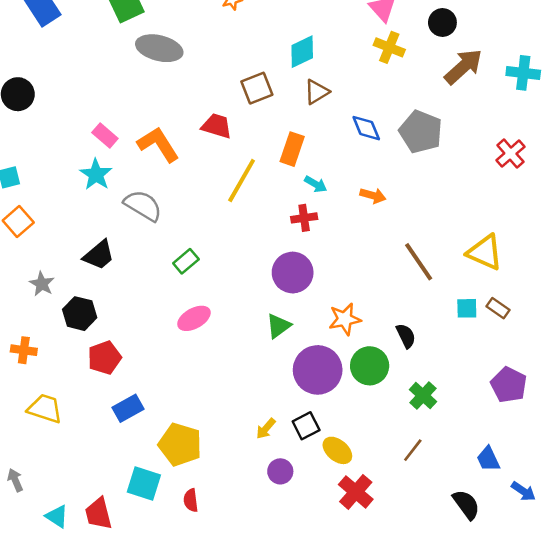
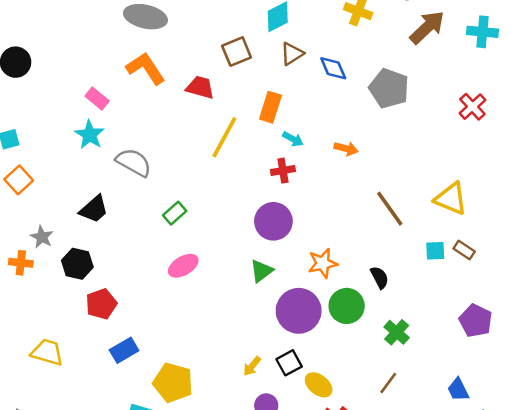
blue diamond: (366, 128) -> (333, 68), moved
orange L-shape: (158, 144) -> (146, 68), moved
orange cross: (24, 350) -> (21, 263), moved

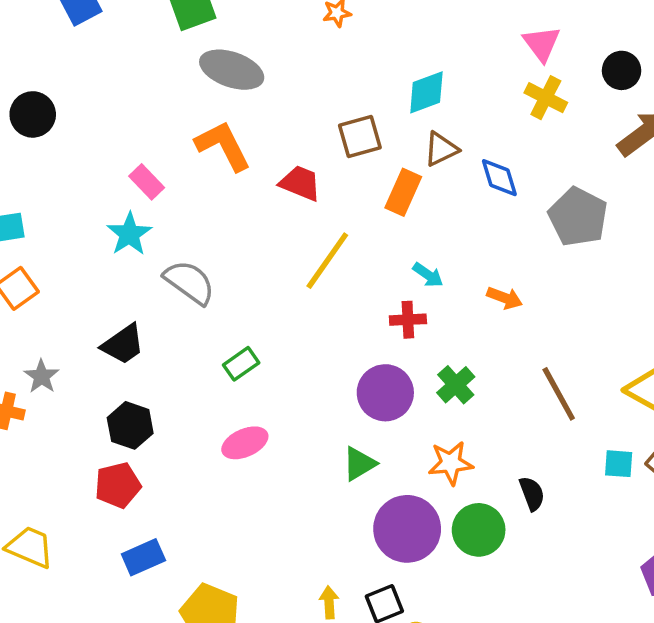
orange rectangle: (270, 107) -> (403, 192), moved
black hexagon: (77, 264) -> (130, 425), moved
green cross: (397, 332) -> (456, 385), moved
yellow arrow: (252, 366) -> (329, 602), turned 130

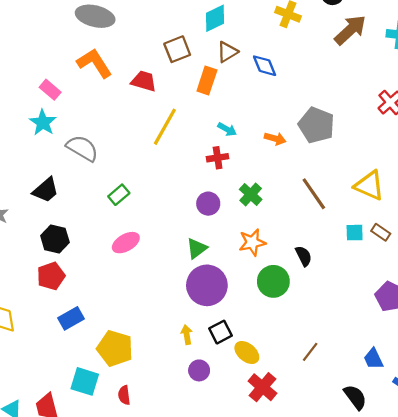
gray pentagon: (578, 217) -> (316, 125), moved
purple circle: (385, 393) -> (208, 204), size x0.7
purple circle: (407, 529) -> (207, 285), moved

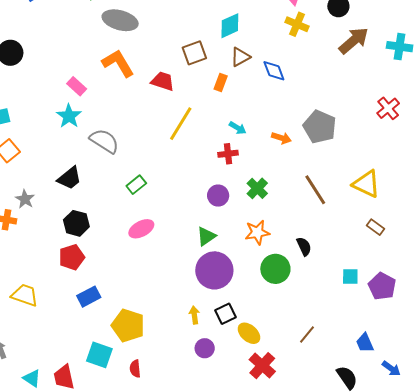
orange rectangle: (207, 80) -> (221, 83), size x0.7
cyan square: (355, 233) -> (350, 277), moved

